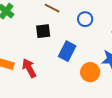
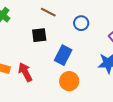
orange circle: (90, 72) -> (69, 81), moved

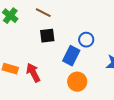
brown line: (48, 12) -> (43, 13), moved
blue circle: (81, 23) -> (86, 40), moved

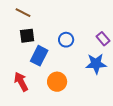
blue rectangle: (71, 56) -> (39, 56), moved
red arrow: (33, 73) -> (21, 82), moved

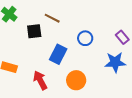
brown line: (23, 13) -> (52, 18), moved
black square: (27, 36) -> (34, 31), moved

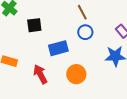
brown line: (52, 18) -> (82, 12), moved, turned 35
blue rectangle: (58, 54) -> (58, 48), turned 48

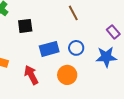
blue circle: (85, 32) -> (76, 48), moved

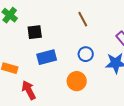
blue rectangle: (49, 49) -> (47, 57), moved
red arrow: (31, 75) -> (29, 90), moved

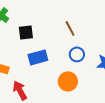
brown line: (83, 19) -> (70, 28), moved

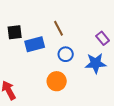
blue rectangle: (38, 57) -> (35, 44), moved

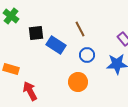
blue rectangle: (35, 44) -> (56, 45), turned 48

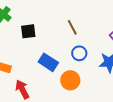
blue rectangle: (56, 45) -> (48, 62), moved

